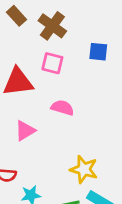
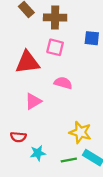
brown cross: (52, 26) -> (55, 18), turned -35

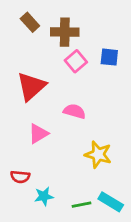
pink square: (55, 47) -> (76, 61), moved, turned 36
red triangle: (27, 62) -> (31, 86), turned -35
yellow star: (80, 132) -> (98, 155), moved

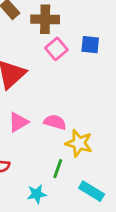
pink semicircle: (74, 111) -> (55, 122), moved
cyan star: (44, 196) -> (37, 194), moved
green line: (81, 205) -> (58, 169), moved, turned -60

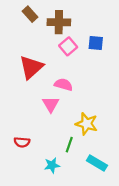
pink triangle: (18, 122) -> (51, 104), moved, turned -30
pink semicircle: (55, 122) -> (63, 85), moved

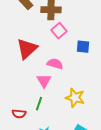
blue square: (96, 43) -> (83, 47), moved
green line: (69, 145) -> (39, 104), moved

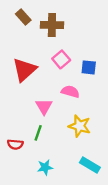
pink square: (59, 31) -> (61, 59), moved
pink semicircle: (55, 64) -> (70, 92), moved

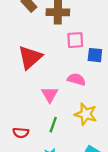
pink square: (61, 59) -> (75, 40), moved, turned 36
green line: (38, 133) -> (53, 125), moved

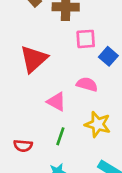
blue square: (95, 55) -> (108, 56), turned 35
pink triangle: (50, 94) -> (56, 102), turned -30

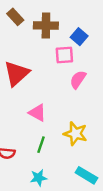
blue square: (108, 56) -> (79, 37), moved
pink semicircle: (87, 84) -> (78, 80), moved, turned -72

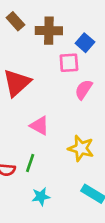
green line: (41, 145) -> (30, 163), moved

